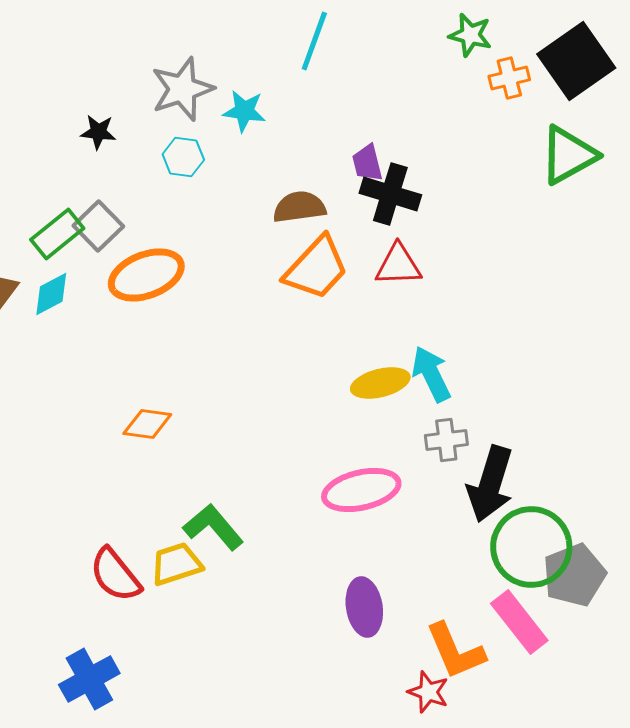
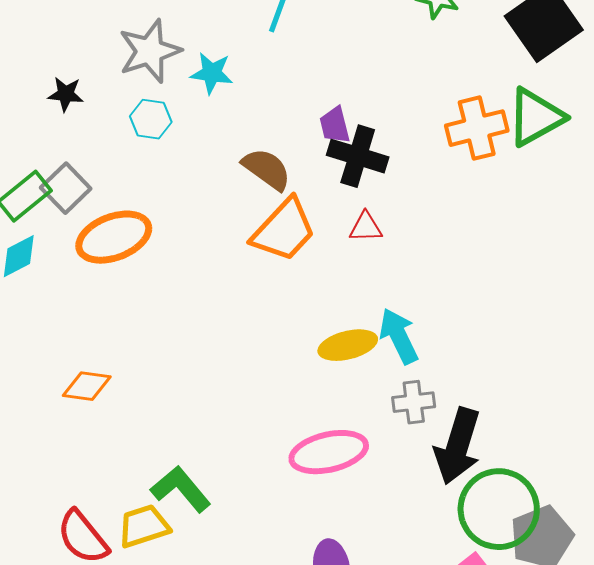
orange cross: (509, 78) -> (477, 128), moved, size x1.5
brown semicircle: (299, 207) -> (267, 169), turned 44
red triangle: (398, 265) -> (366, 227), size x0.7
orange diamond: (147, 424) -> (87, 386), moved

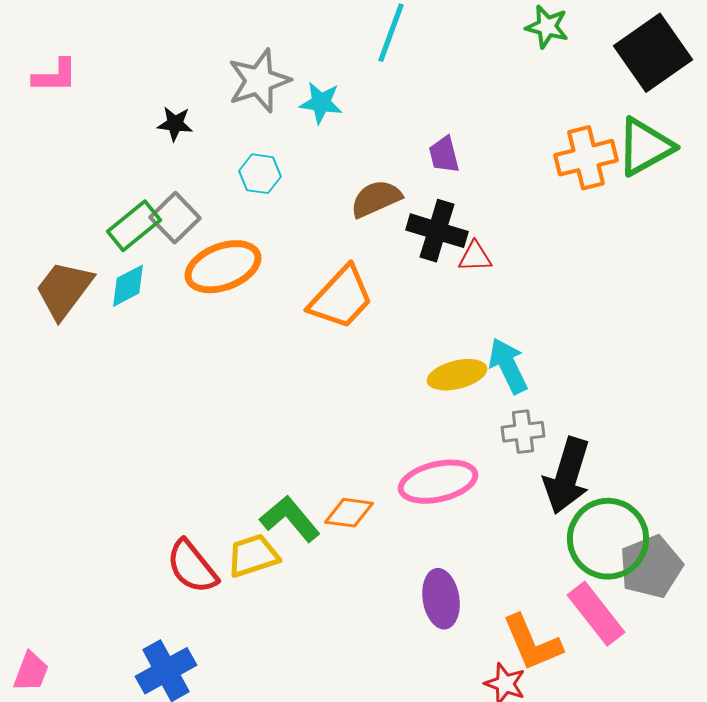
cyan hexagon: (151, 119) -> (260, 174), moved
black cross: (358, 156) -> (437, 231), moved
brown semicircle: (267, 169) -> (376, 199), turned -60
orange trapezoid: (284, 230) -> (341, 298), moved
orange diamond: (87, 386) -> (349, 513), moved

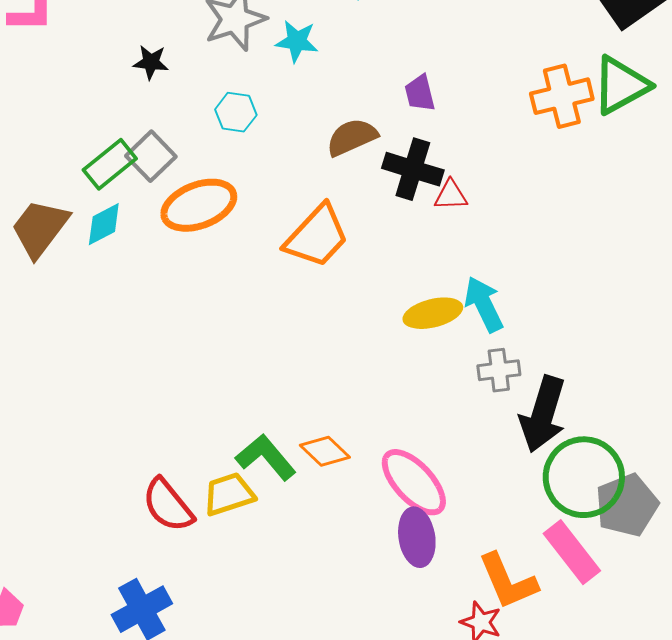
pink ellipse: (438, 482) -> (414, 482), moved, turned 60
orange diamond: (349, 513) -> (325, 451), turned 36

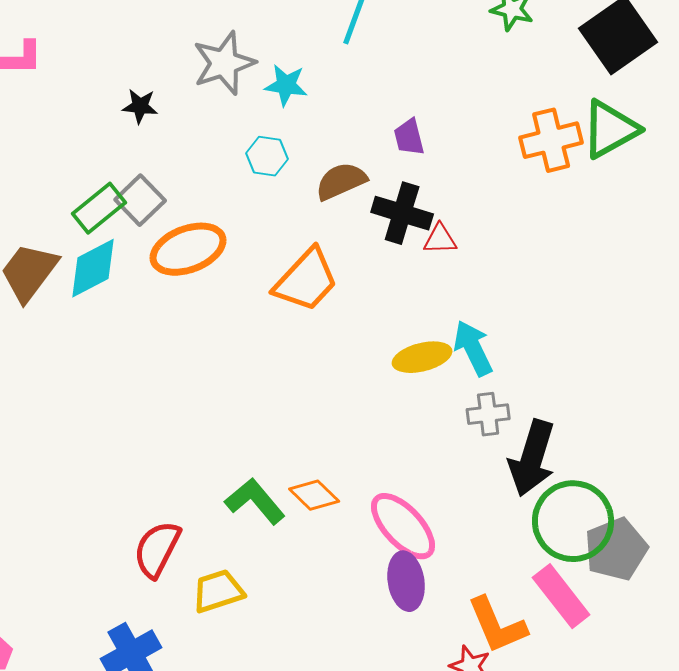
cyan hexagon: (236, 112) -> (267, 156), moved
cyan diamond: (104, 224) -> (93, 268), size x1.4
yellow trapezoid: (229, 494) -> (218, 591), moved
red semicircle: (168, 505) -> (157, 549), turned 66

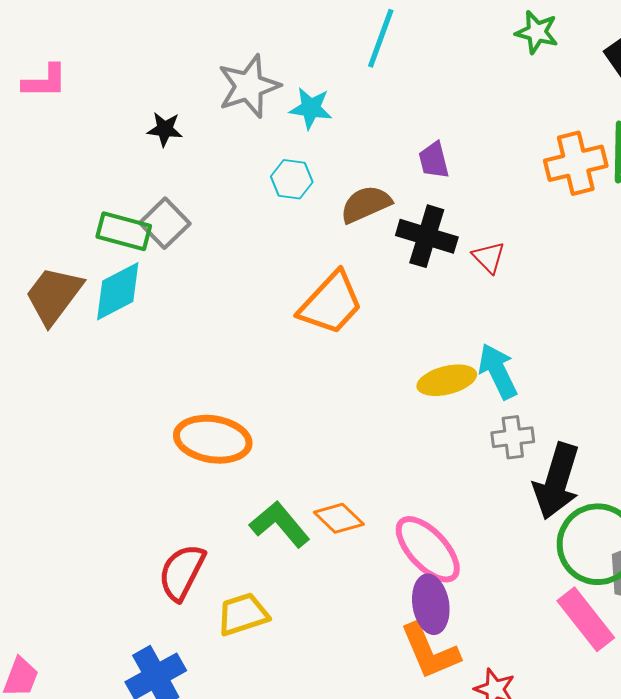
green rectangle: (99, 208) -> (124, 231), turned 54
red triangle: (440, 239) -> (489, 257), moved, turned 48
orange ellipse: (188, 249) -> (213, 439), moved, turned 30
orange L-shape: (497, 625) -> (430, 651), moved

